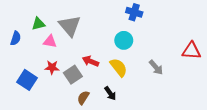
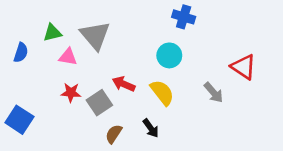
red triangle: (191, 51) -> (244, 67), moved, turned 30
blue square: (27, 80) -> (19, 120), moved

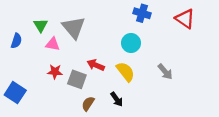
green triangle: (52, 33) -> (41, 25), turned -48
red triangle: (244, 67) -> (185, 19), moved
gray square: (99, 103) -> (77, 79), turned -36

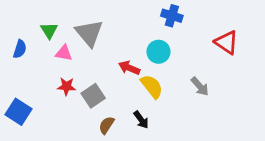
red triangle: (185, 19) -> (227, 42), moved
red arrow: (96, 65) -> (129, 68), moved
gray square: (77, 79) -> (93, 96), turned 36

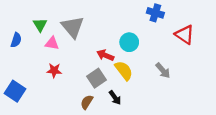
blue cross: (172, 16) -> (155, 13), moved
gray square: (93, 96) -> (97, 78), moved

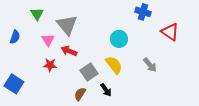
green triangle: (40, 25) -> (37, 14), moved
pink triangle: (52, 43) -> (48, 40), turned 48
red arrow: (105, 55) -> (69, 51), moved

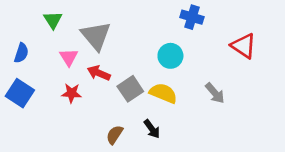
blue cross: (143, 12) -> (192, 17), moved
yellow semicircle: (114, 65) -> (163, 93), turned -30
gray square: (89, 72) -> (130, 89), moved
blue square: (14, 84) -> (20, 93), moved

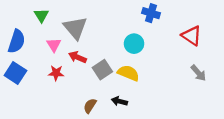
blue semicircle: (21, 53) -> (17, 41), size x1.5
gray arrow: (215, 93) -> (198, 73), moved
black arrow: (152, 129) -> (119, 101), turned 140

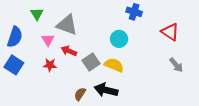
gray triangle: (75, 28) -> (67, 25), turned -30
black arrow: (119, 101) -> (106, 90), size x1.6

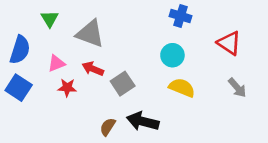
cyan circle: (119, 39) -> (172, 55), moved
pink triangle: (48, 40) -> (56, 63), moved, turned 40
yellow semicircle: (114, 65) -> (182, 88), moved

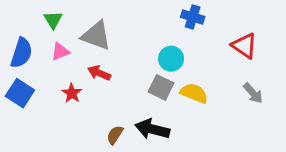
cyan circle: (172, 55) -> (171, 59), moved
pink triangle: (56, 63) -> (60, 51), moved
gray square: (123, 84) -> (161, 87), moved, turned -30
red star: (67, 88) -> (72, 93), turned 30

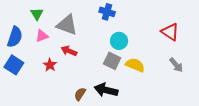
blue cross: (193, 17) -> (107, 12), moved

